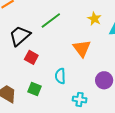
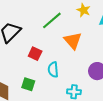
green line: (51, 20) -> (52, 20), moved
red square: (31, 57) -> (35, 54), moved

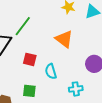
green line: (52, 20) -> (23, 26), moved

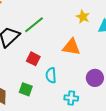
orange triangle: (64, 39) -> (71, 47), turned -42

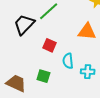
cyan cross: (71, 98) -> (88, 72), moved

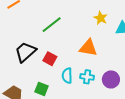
black trapezoid: (24, 24) -> (25, 52), moved
cyan cross: (88, 72) -> (87, 77), moved

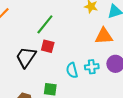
orange triangle: (88, 48) -> (104, 36), moved
red square: (50, 59) -> (48, 46), moved

